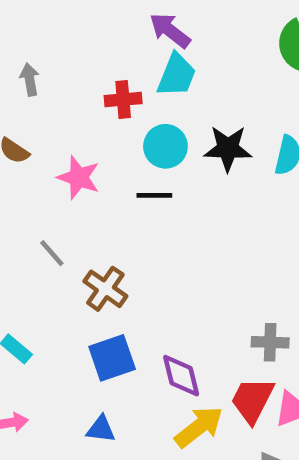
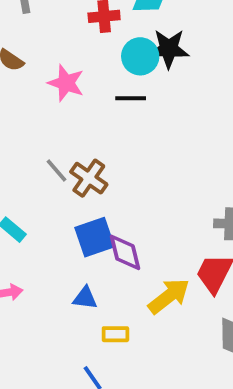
black star: (228, 149) -> (169, 49), moved
gray line: (52, 253) -> (56, 171), moved
purple diamond: (181, 376) -> (125, 252), moved

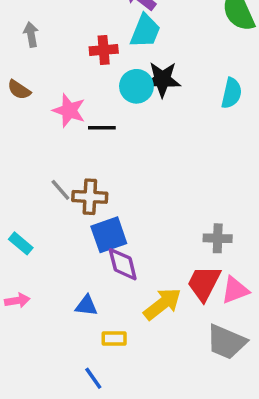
black line: (131, 98) -> (102, 128), moved
brown cross: (89, 178) -> (90, 197), turned -32
blue square: (95, 237) -> (109, 235), moved

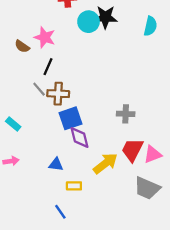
brown semicircle: (19, 90) -> (22, 46), moved
black line: (102, 128) -> (48, 67), moved, turned -66
gray cross: (218, 238) -> (126, 114), moved

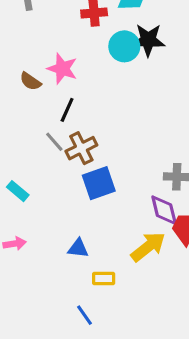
brown cross: (58, 94) -> (81, 148), turned -30
purple diamond: (80, 137) -> (164, 210), moved

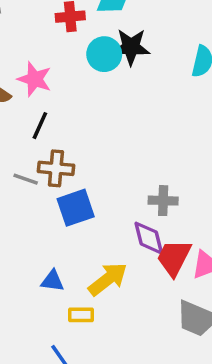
gray line: (54, 142) -> (26, 179), moved, turned -30
brown cross: (81, 148) -> (56, 168), turned 32
yellow arrow: (148, 247) -> (108, 279), moved

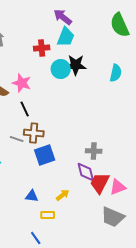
black line: (40, 126) -> (25, 109), turned -49
yellow arrow: (108, 279) -> (63, 195), size x0.6

